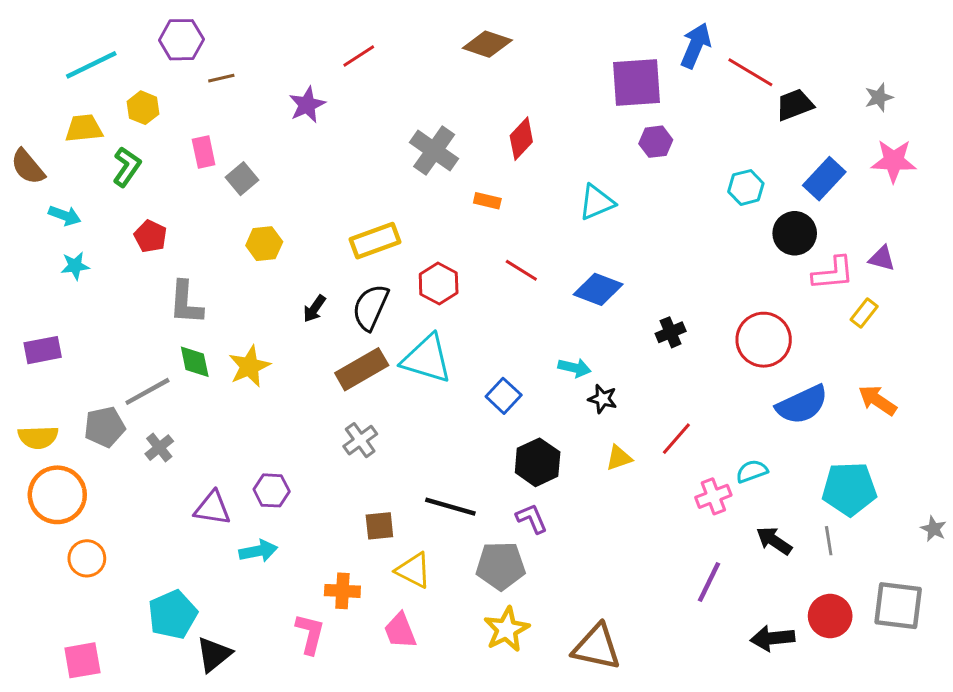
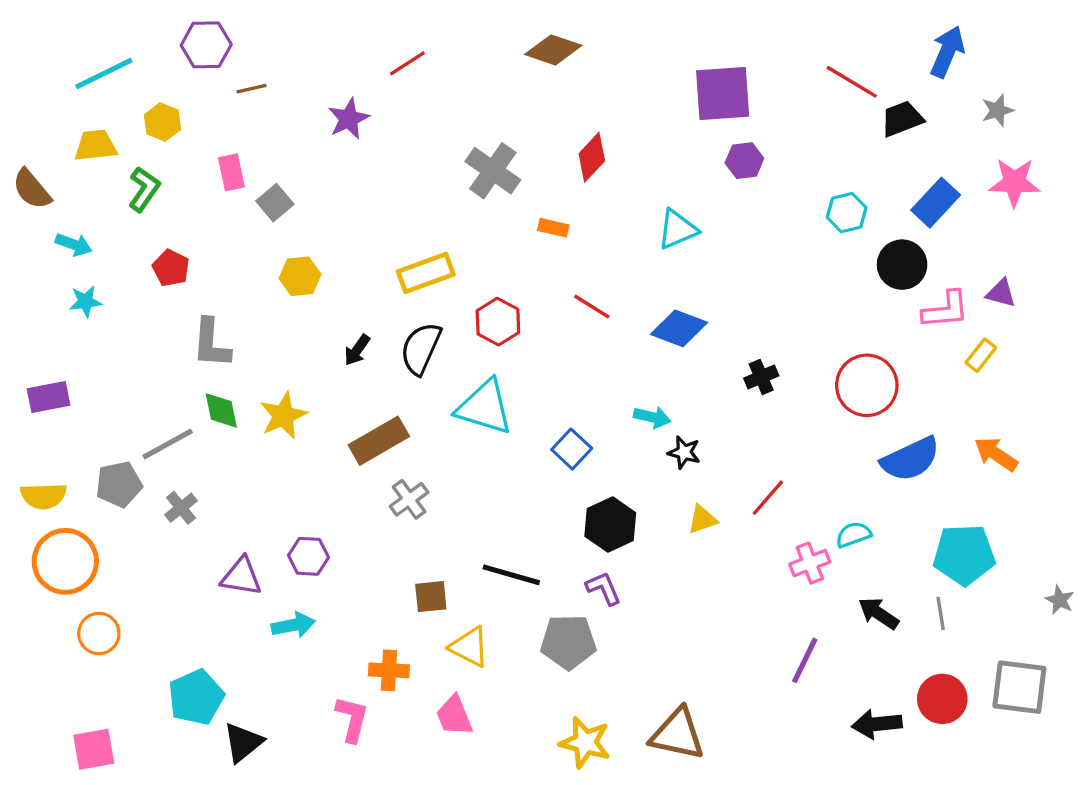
blue arrow: (696, 46) -> (947, 52), moved
brown rectangle: (362, 369) -> (379, 441), moved
yellow star: (507, 629) -> (585, 742), moved, turned -30

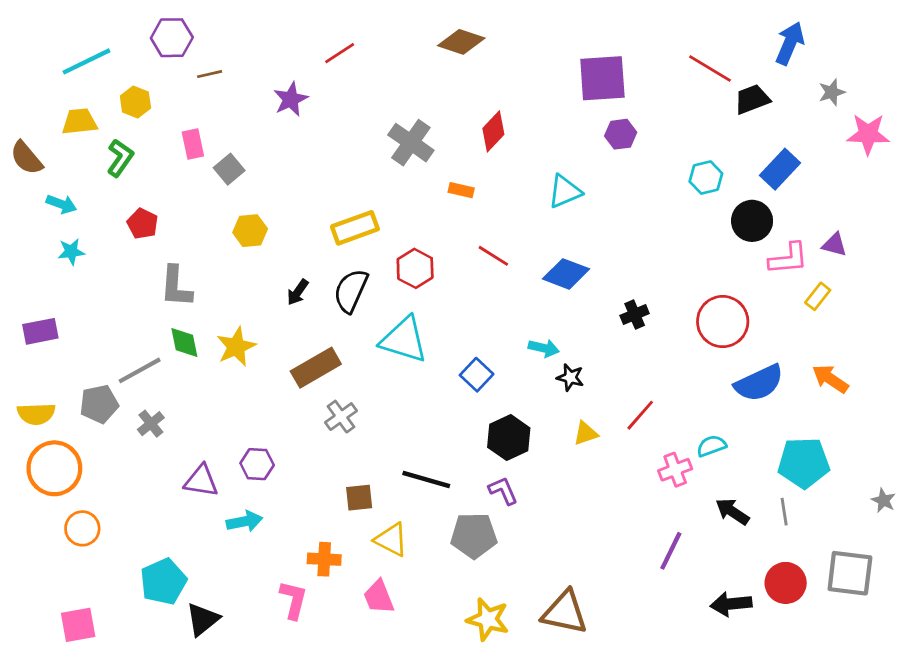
pink star: (1014, 182) -> (868, 134), moved

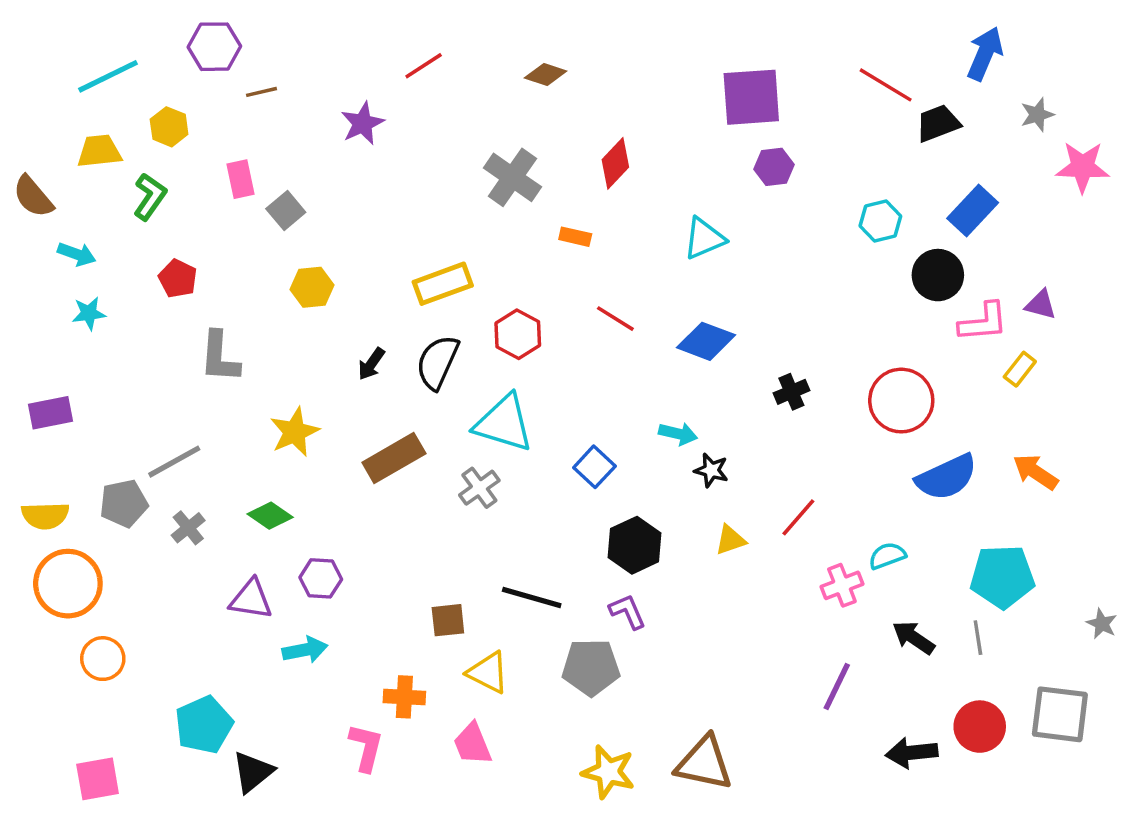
brown diamond: (461, 42) -> (546, 75), moved, size x0.7
green diamond: (184, 342) -> (270, 516), moved, turned -44
gray cross: (341, 417) -> (479, 488), moved

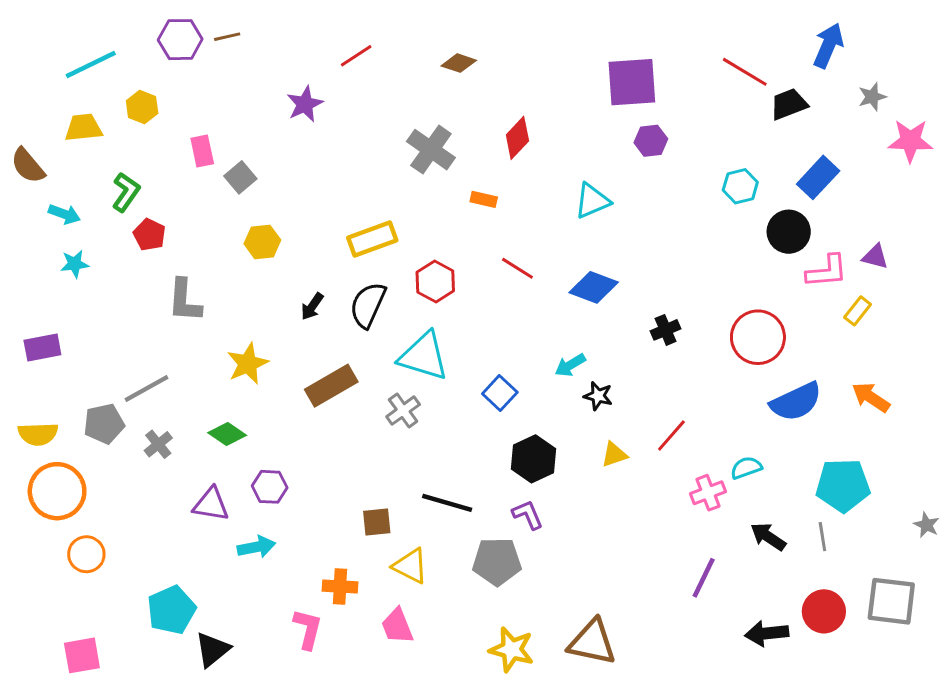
brown line: (261, 92) -> (227, 37), moved
green L-shape: (150, 197) -> (126, 192), moved
cyan arrow: (678, 434) -> (570, 365), turned 136

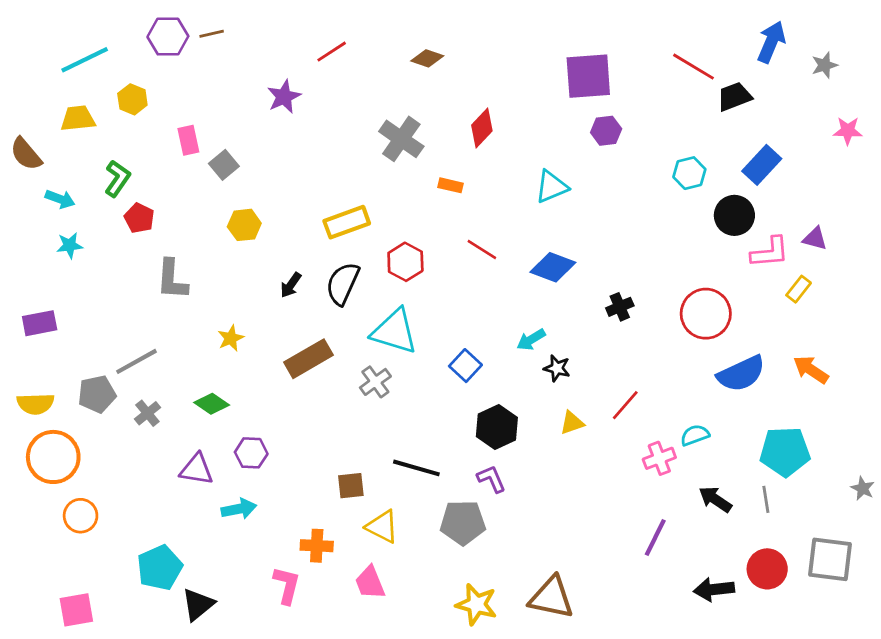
gray star: (872, 97) -> (825, 65), moved
pink star: (910, 141) -> (848, 131), size x0.7
yellow star: (248, 364) -> (231, 338), size x0.7

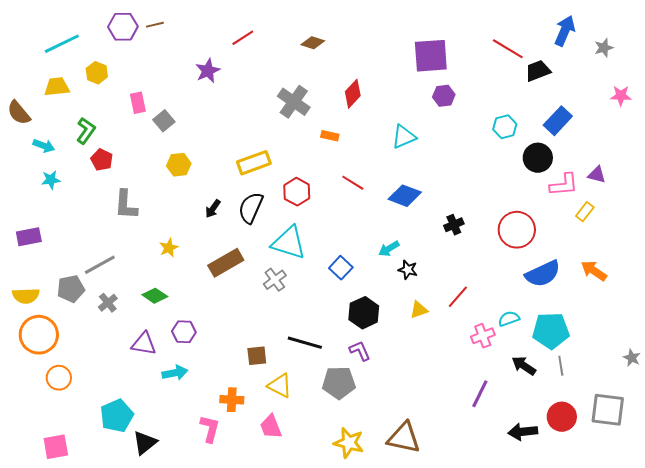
cyan pentagon: (785, 452) -> (551, 331), moved

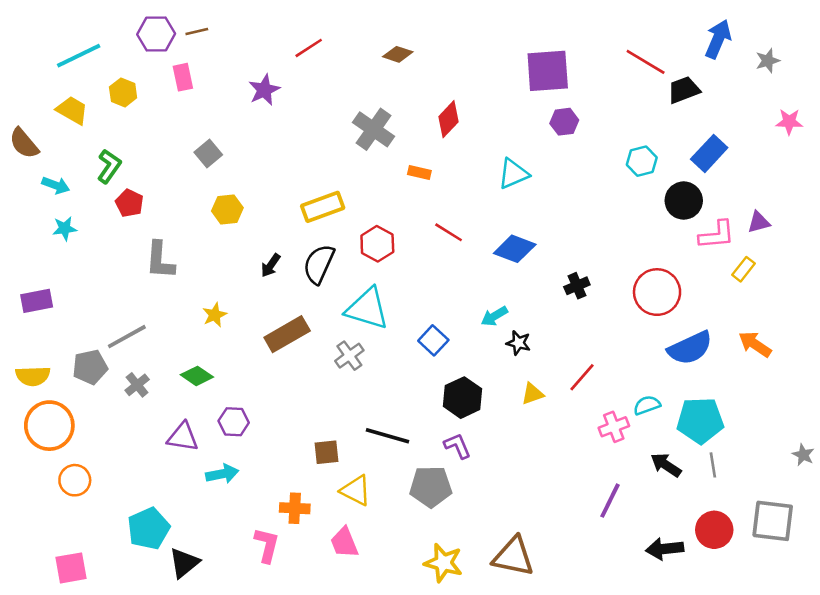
yellow trapezoid: (57, 87) -> (72, 110), turned 36
pink rectangle: (138, 103) -> (183, 77), moved
purple triangle: (597, 175) -> (759, 222), turned -30

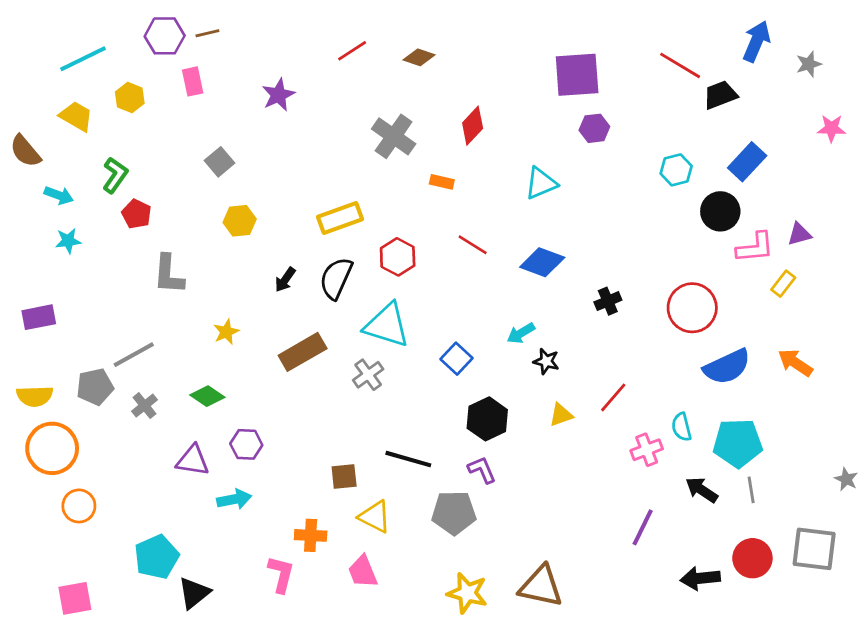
red line: (309, 48) -> (352, 51), moved
cyan semicircle: (647, 405) -> (681, 427), turned -84

